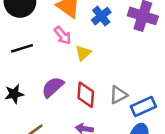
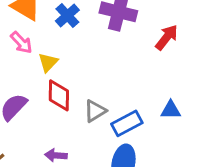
red diamond: (86, 95) -> (59, 95), moved

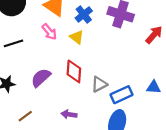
yellow triangle: (48, 62) -> (77, 37), moved, turned -40

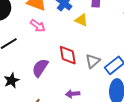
yellow triangle: (77, 37) -> (81, 20), moved

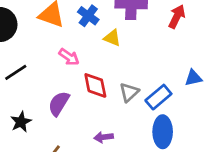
pink arrow: (38, 26) -> (69, 57), moved

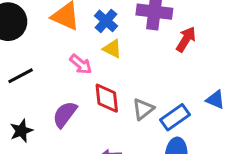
red arrow: (177, 17) -> (186, 39), moved
yellow triangle: (112, 38) -> (112, 49), moved
blue triangle: (193, 78) -> (215, 100), turned 30

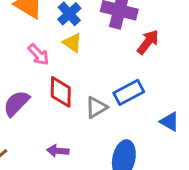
blue triangle: (215, 100) -> (170, 122), moved
blue rectangle: (175, 117) -> (129, 92), moved

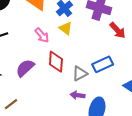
red arrow: (148, 42) -> (118, 30), turned 96
purple arrow: (58, 151) -> (78, 95), moved

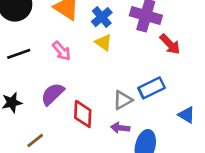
pink arrow: (42, 35) -> (62, 51), moved
red diamond: (56, 62) -> (83, 114), moved

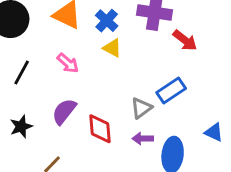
black line: (19, 54) -> (22, 73), turned -35
blue triangle: (187, 115) -> (214, 132), moved

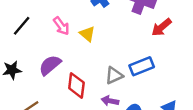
red arrow: (185, 40) -> (162, 27), turned 90
yellow triangle: (112, 48) -> (87, 34), moved

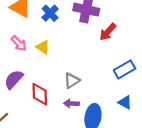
blue rectangle: (142, 66) -> (125, 69), moved

